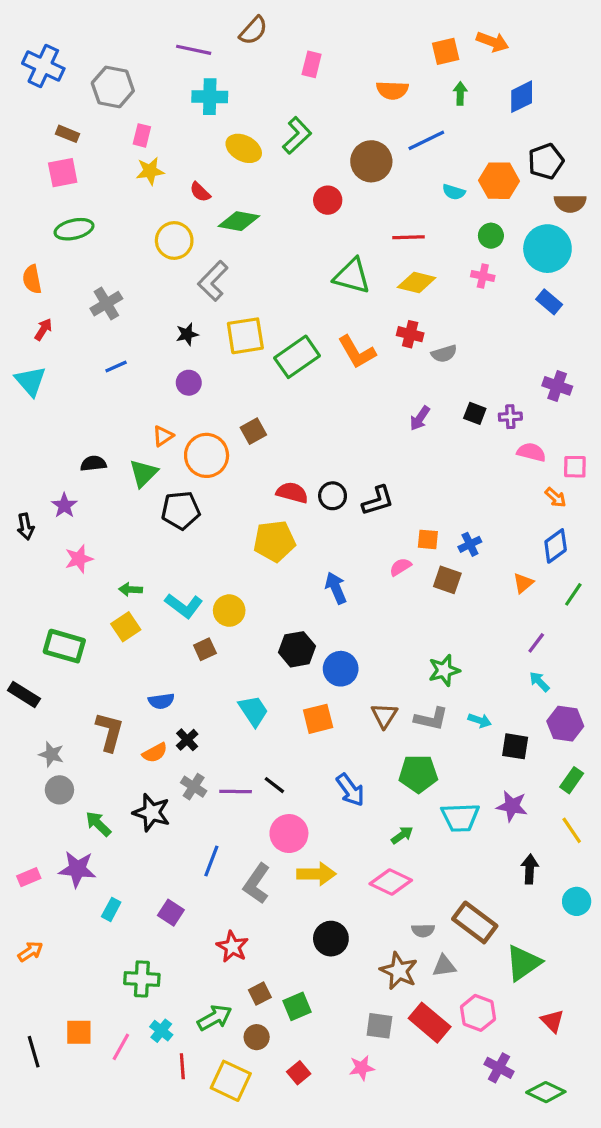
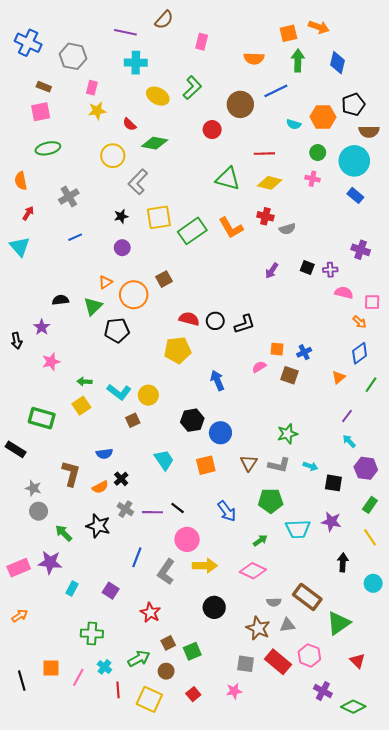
green arrow: (460, 93) -> (298, 61), size x1.5
blue diamond: (522, 97) -> (338, 63), turned -50
pink rectangle: (29, 877) -> (19, 568), size x1.5

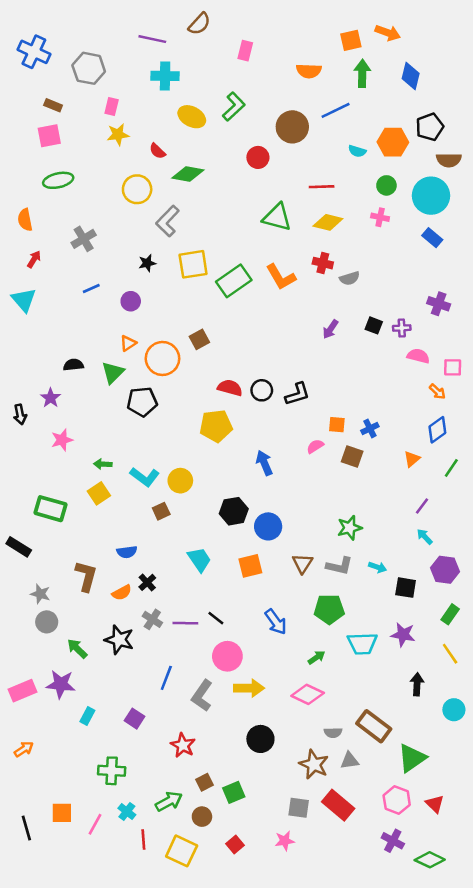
purple circle: (122, 248) -> (131, 301), moved
pink hexagon: (309, 655) -> (397, 800), moved

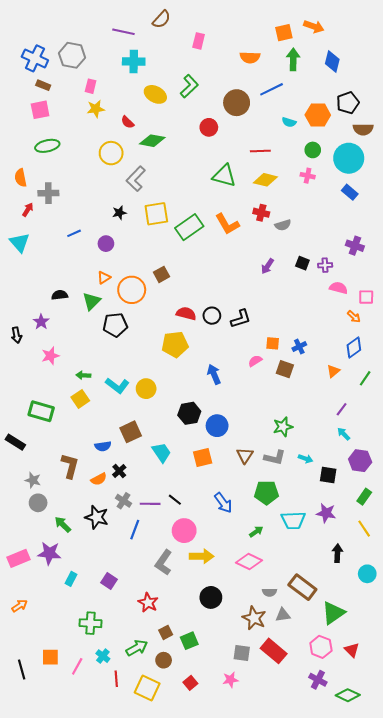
blue cross: (34, 52) -> (35, 58), moved
gray cross: (84, 239) -> (48, 193), moved, turned 30
brown square: (161, 511) -> (131, 432), moved, size x1.5
blue line: (166, 678) -> (135, 530), moved

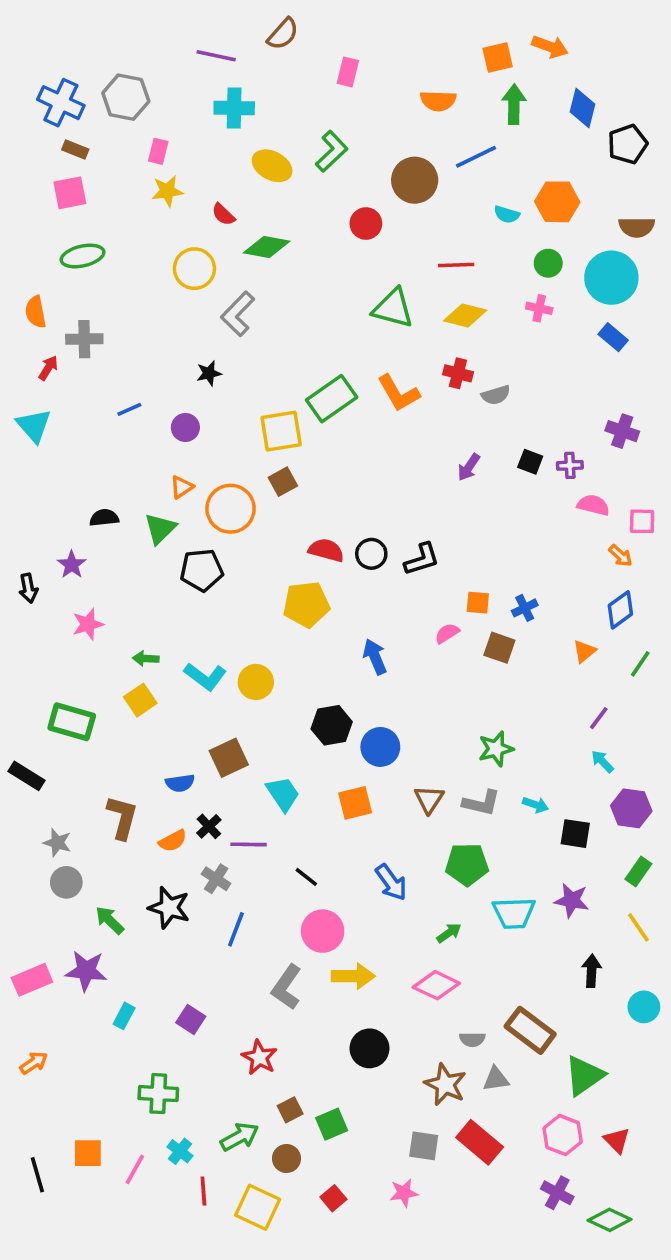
black pentagon: (348, 103) -> (628, 144), moved
yellow square: (156, 214) -> (281, 431), moved
purple line: (150, 504) -> (249, 844), moved

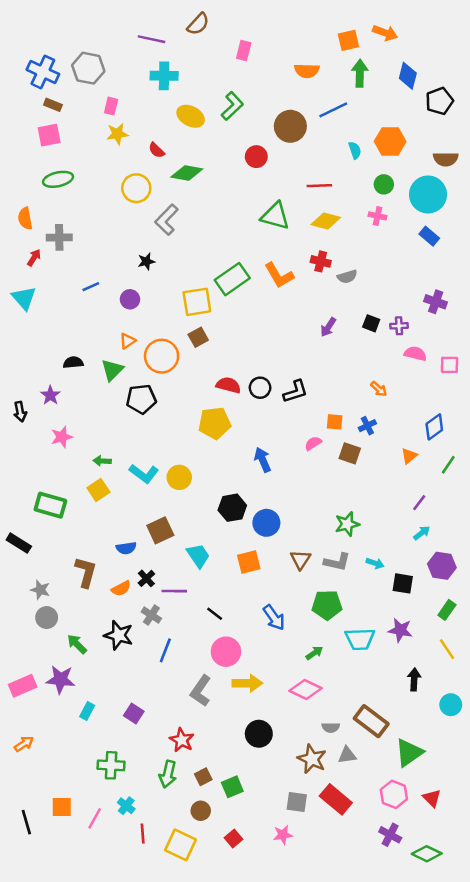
cyan semicircle: (507, 214) -> (355, 150), turned -126
orange arrow: (620, 556) -> (379, 389), moved
cyan arrow: (602, 761) -> (422, 533), turned 96
green arrow: (240, 1137) -> (168, 774), moved, turned 132

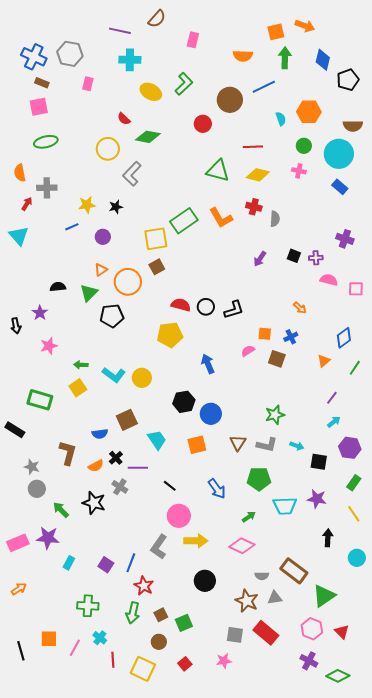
yellow star: (117, 134) -> (87, 205), moved
gray semicircle: (347, 277) -> (275, 219), turned -70
blue line: (165, 650) -> (131, 563), moved

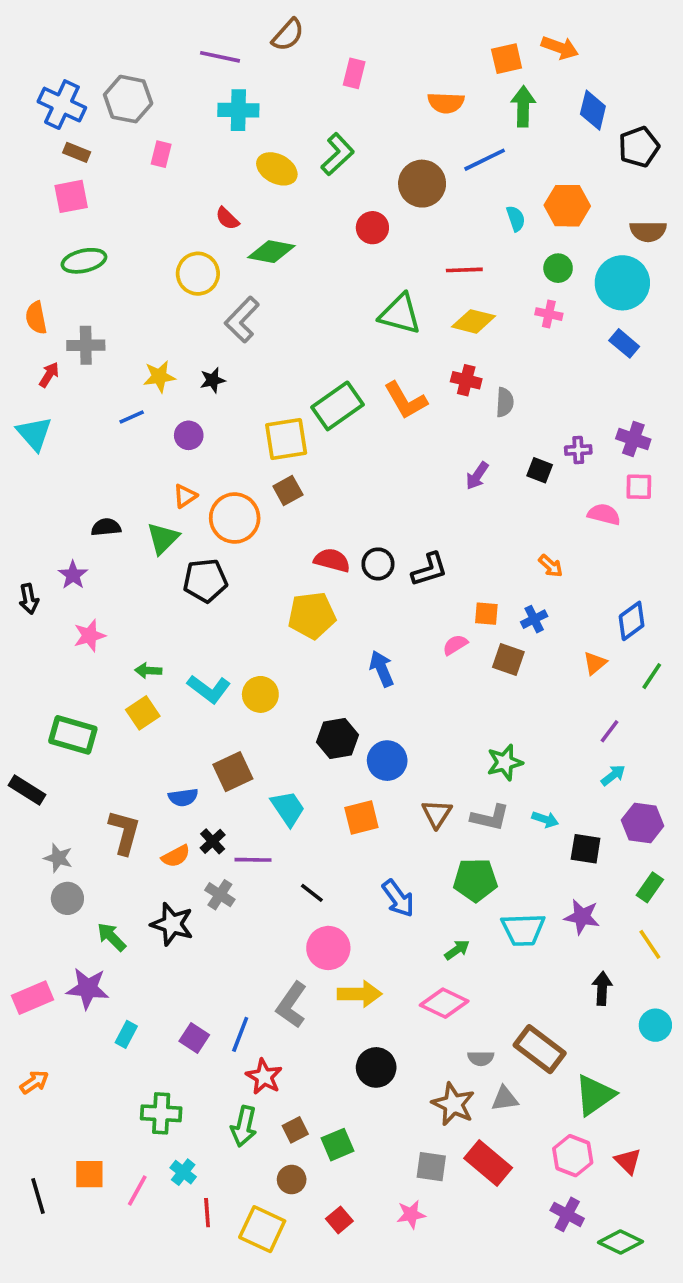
purple cross: (316, 258) -> (578, 450), moved
pink square: (356, 289) -> (639, 487), moved

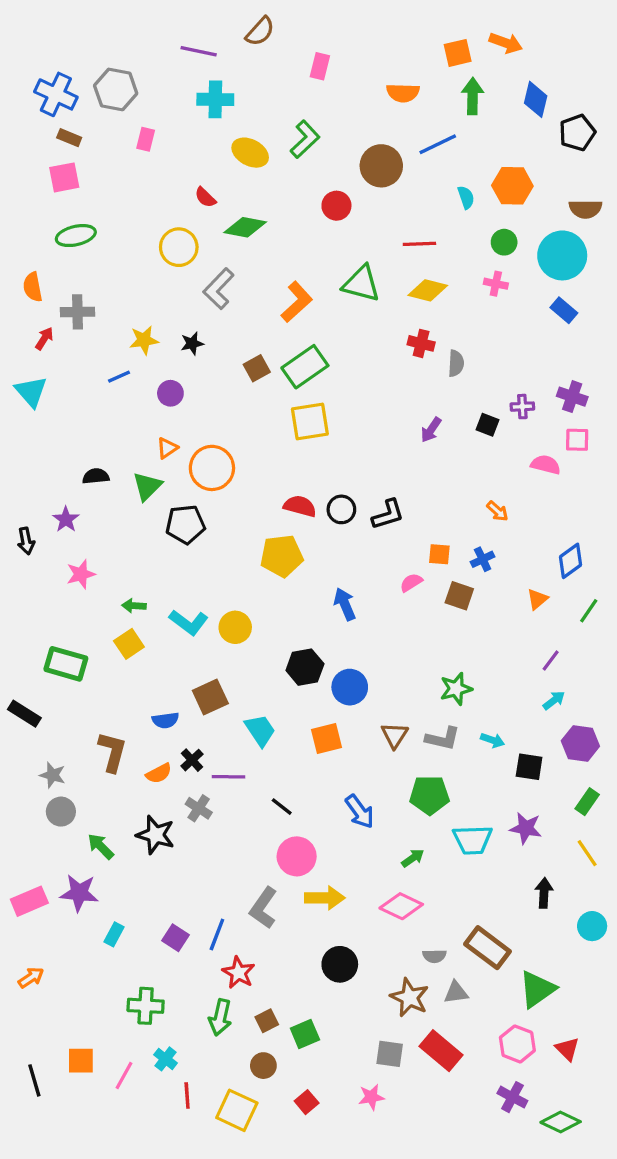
orange L-shape: (406, 400) -> (297, 302), moved, turned -102
yellow square: (286, 439) -> (310, 421), moved
brown square: (288, 490) -> (257, 368), moved

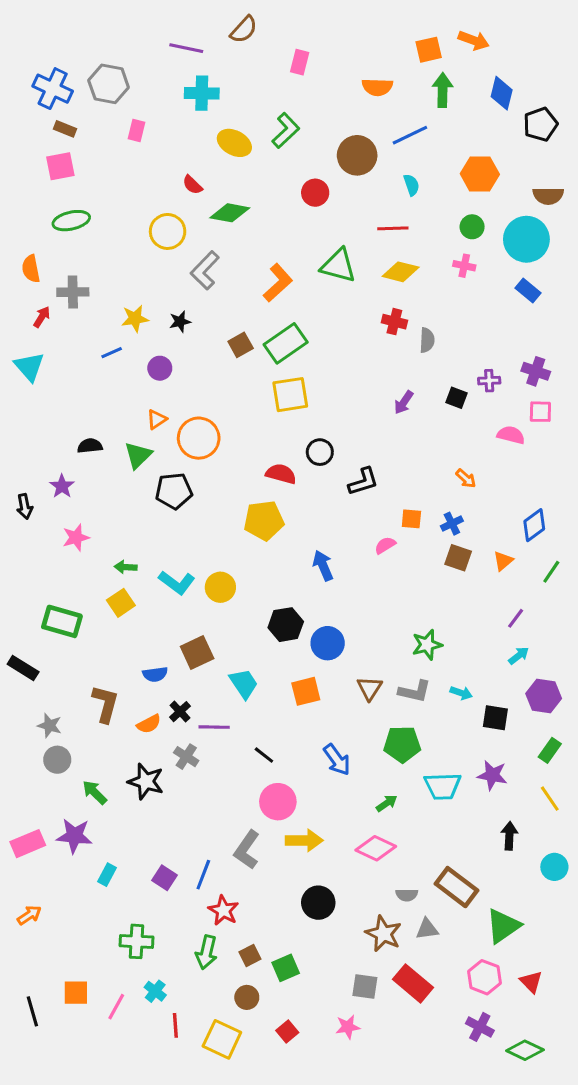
cyan semicircle: (466, 197) -> (411, 185), moved
black circle: (341, 509) -> (320, 452), moved
brown square: (459, 596) -> (458, 558), moved

